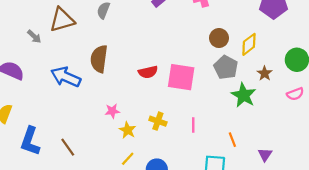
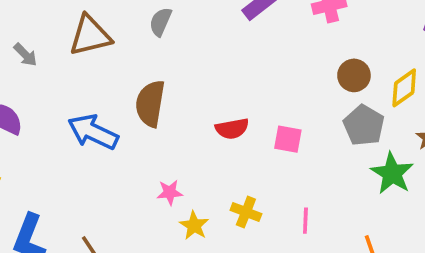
gray arrow: (34, 37) -> (25, 55), moved
pink square: (181, 77) -> (288, 139), size x0.6

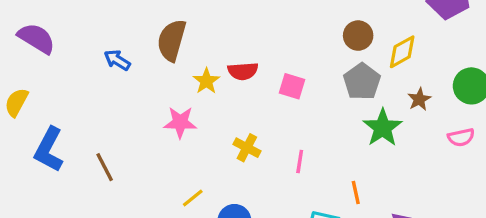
blue arrow: (93, 132) -> (117, 60), size x0.6
pink star: (170, 192) -> (180, 122), size x1.4
yellow star: (194, 226) -> (206, 81), moved

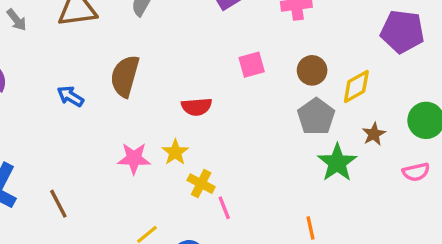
yellow star: (206, 81) -> (175, 152), moved
pink square: (292, 86) -> (252, 65), moved, turned -32
pink line: (300, 162) -> (224, 208), moved, turned -30

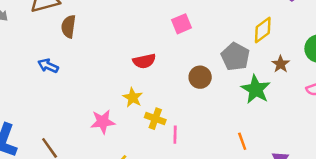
brown circle: (312, 70) -> (200, 77), moved
brown semicircle: (125, 76) -> (68, 26), moved, size x0.7
pink star: (134, 158) -> (103, 122), moved
pink line: (224, 208) -> (175, 135), turned 30

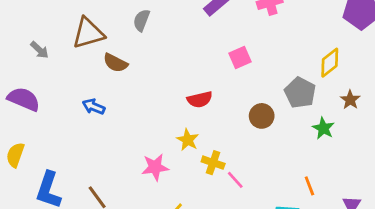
brown semicircle: (68, 26) -> (115, 63), turned -70
green star: (256, 89) -> (323, 128), size x0.7
pink line: (175, 135) -> (235, 180), turned -42

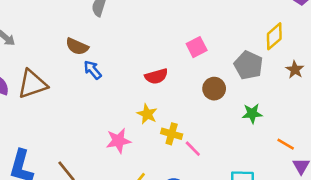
brown triangle: (88, 33) -> (32, 84), moved
pink square: (240, 58) -> (197, 47), moved
blue arrow: (94, 107) -> (93, 70), moved, turned 30
green star: (323, 128) -> (252, 113), moved, turned -30
orange line: (309, 186) -> (286, 144), moved, turned -36

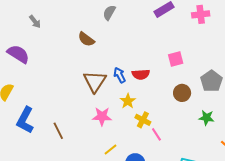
blue arrow: (93, 70) -> (120, 75), moved
brown triangle: (32, 84) -> (95, 81), moved, turned -50

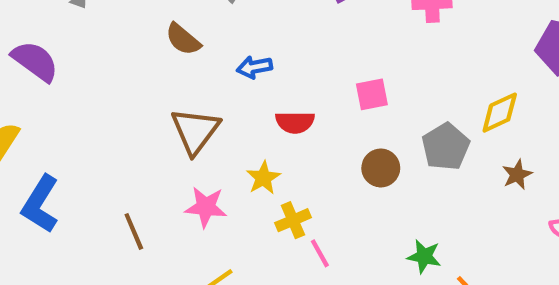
blue arrow: (120, 75) -> (254, 67), moved, turned -77
green star: (206, 118) -> (424, 256), moved
yellow cross: (143, 120) -> (293, 220), turned 35
brown line: (58, 131) -> (134, 231), moved

